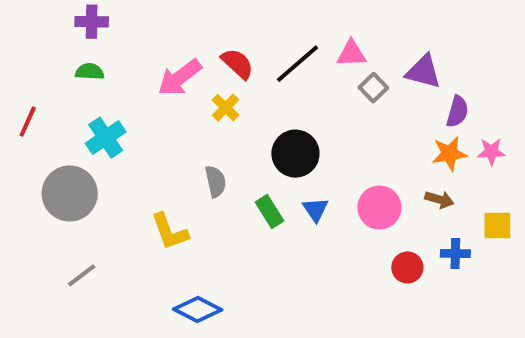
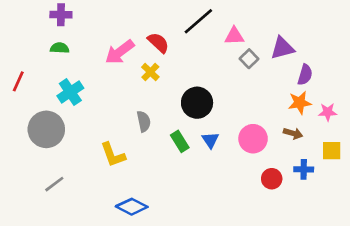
black line: (297, 64) -> (198, 21), moved
purple triangle: (423, 72) -> (282, 48), turned -30
pink star: (491, 152) -> (328, 112), moved

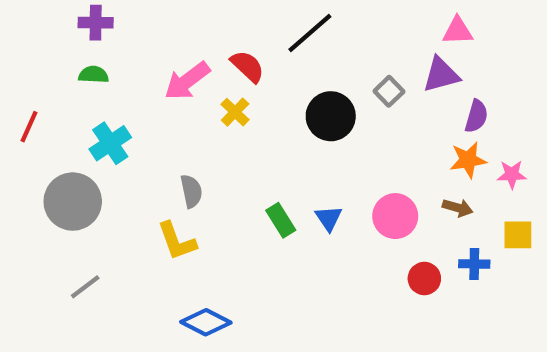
pink triangle: (234, 36) -> (458, 31), moved
black circle: (197, 103) -> (331, 116), moved
gray semicircle: (144, 121) -> (191, 191), moved

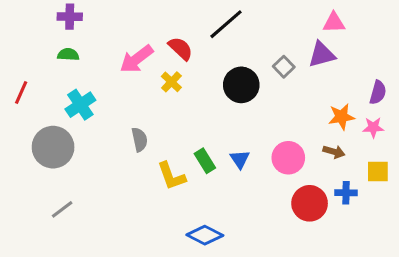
purple semicircle: (476, 116) -> (378, 92), moved
yellow L-shape: (177, 241) -> (171, 176), moved
red circle: (424, 279) -> (310, 203), size x1.5
blue diamond: (206, 322) -> (205, 235), moved

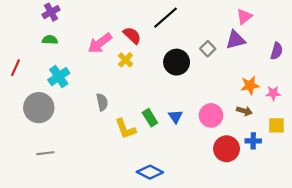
purple cross: (70, 17) -> (51, 12), turned -30
pink triangle: (334, 23) -> (244, 17), turned -36
purple semicircle: (378, 92) -> (277, 51), moved
gray line: (62, 209) -> (45, 153), turned 30

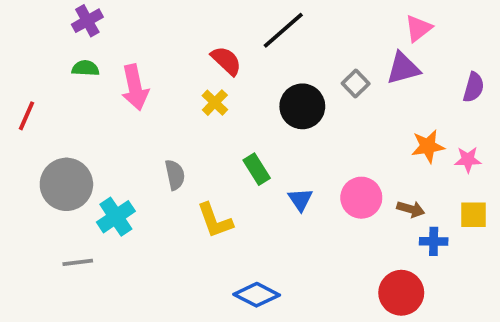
pink arrow: (100, 43) -> (135, 87), moved, turned -65
cyan cross: (59, 77) -> (116, 217), moved
brown arrow: (244, 111) -> (411, 209), moved
green rectangle: (150, 118) -> (257, 169), moved
red circle: (227, 149) -> (401, 293), moved

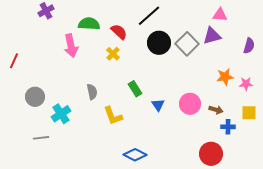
pink triangle: (418, 28) -> (220, 15), turned 42
green semicircle: (85, 68) -> (89, 24), moved, size x1.5
gray square: (356, 84) -> (187, 44), size x1.6
black circle: (302, 106) -> (159, 43), moved
gray circle: (66, 184) -> (35, 97), size x0.7

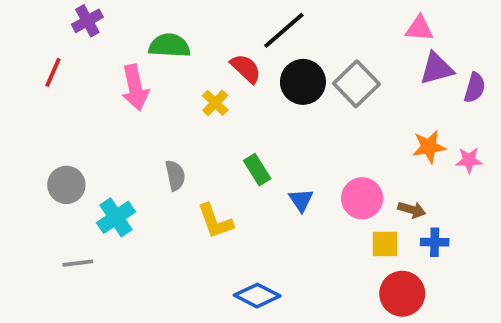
red semicircle: (119, 32) -> (246, 69), moved
purple triangle: (212, 36) -> (437, 69), moved
red line: (14, 61) -> (53, 72), moved
yellow square: (249, 113) -> (385, 244), moved

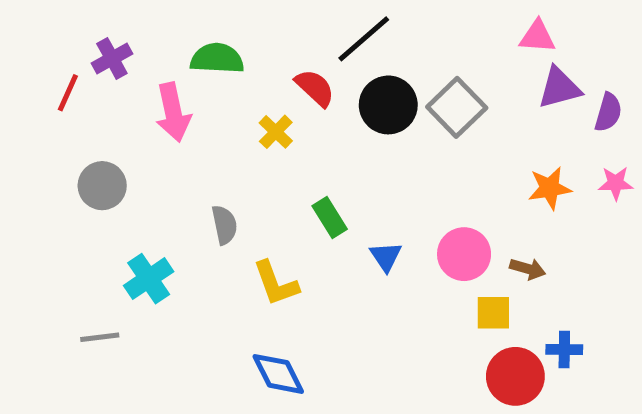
purple cross: (87, 21) -> (112, 59), moved
pink star: (469, 160) -> (616, 183), moved
gray circle: (66, 185) -> (102, 186), moved
blue cross: (435, 242) -> (564, 349), moved
blue diamond: (257, 296) -> (278, 374), moved, turned 36

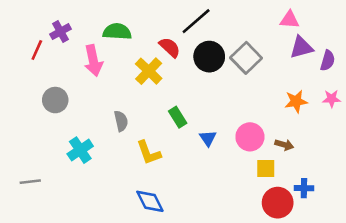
yellow cross: (276, 132) -> (149, 71), size x1.5
gray line: (100, 337) -> (30, 182), moved

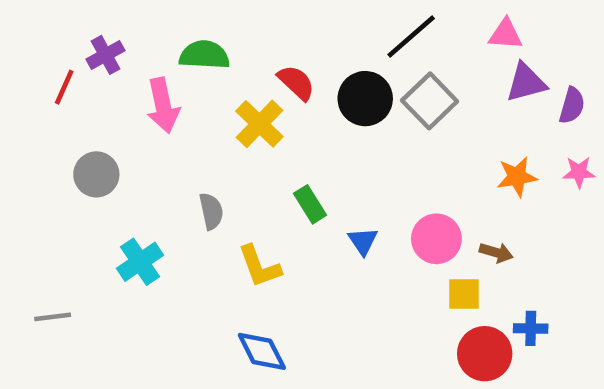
black line: (196, 21) -> (411, 37), moved

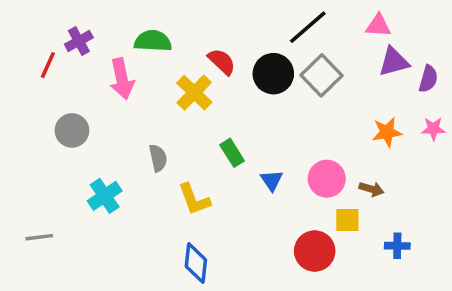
blue diamond: (262, 351) -> (196, 263), turned 33
red circle: (485, 354) -> (315, 251), moved

